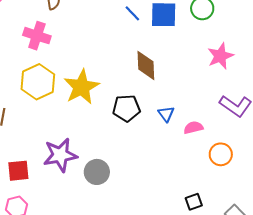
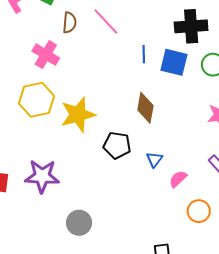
blue line: (132, 13) -> (144, 54), turned 30
pink semicircle: (193, 128) -> (178, 179), turned -42
gray circle: (97, 172) -> (79, 223), moved

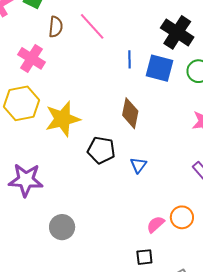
black cross: (191, 26) -> (177, 32), turned 36
pink semicircle: (178, 179) -> (156, 224), moved

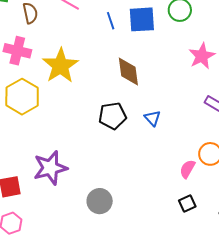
yellow star: (63, 119) -> (60, 66), moved

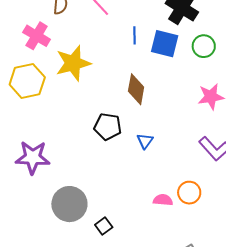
pink semicircle: (187, 169) -> (163, 200), turned 48
gray circle: (100, 201) -> (69, 204), size x1.4
black square: (187, 204) -> (104, 226), moved, turned -30

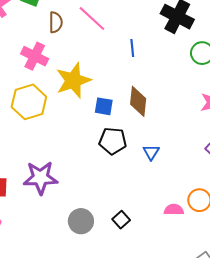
blue square: (165, 44) -> (104, 106), moved, size x0.7
gray circle: (69, 204) -> (81, 221), size x0.7
black square: (104, 226) -> (121, 220), moved

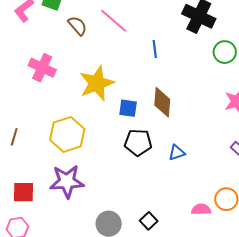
brown semicircle: (56, 22) -> (77, 26), turned -40
pink cross: (35, 56) -> (42, 68), moved
yellow hexagon: (29, 102) -> (67, 134), moved
blue triangle: (151, 152) -> (177, 153), turned 42

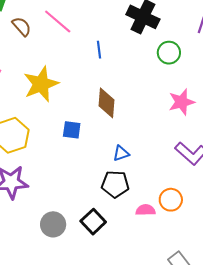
blue square: (128, 108) -> (72, 130), moved
black pentagon: (138, 143) -> (115, 184), moved
black square: (149, 221) -> (93, 222), size x1.4

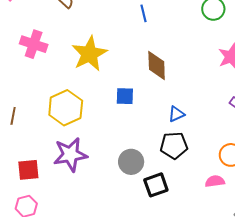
pink semicircle: (146, 210) -> (215, 181), moved
black square: (93, 222) -> (156, 185), turned 30
gray circle: (53, 224) -> (131, 162), moved

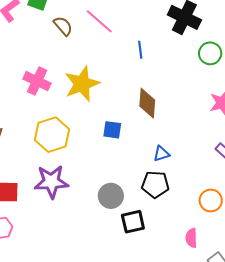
pink cross: (34, 44) -> (37, 81), moved
pink semicircle: (215, 181) -> (191, 238), moved, turned -90

